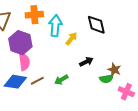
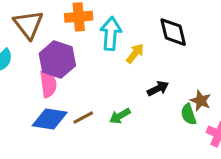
pink semicircle: (24, 62) -> (48, 84), moved
green semicircle: (106, 79) -> (188, 114), turned 80

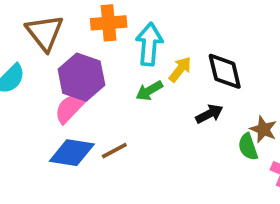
black diamond: (173, 32) -> (225, 71), moved
pink semicircle: (48, 84) -> (70, 108), turned -128
green arrow: (120, 116) -> (149, 91), moved

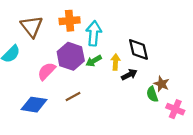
yellow arrow: (180, 69) -> (116, 62), moved, turned -35
purple hexagon: (81, 77) -> (71, 56), moved
blue diamond: (72, 153) -> (34, 105), moved

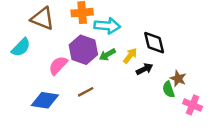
brown triangle: (32, 26) -> (43, 19), turned -30
cyan arrow: (94, 33) -> (107, 26), turned 90
yellow arrow: (116, 62) -> (130, 56), turned 35

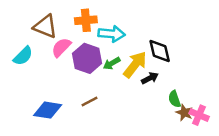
yellow arrow: (130, 56) -> (135, 65), size x1.6
pink semicircle: (58, 65) -> (61, 47), moved
brown star: (178, 79) -> (184, 113), moved

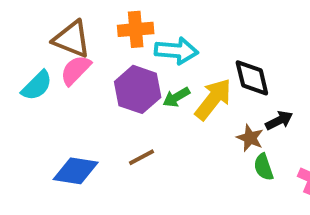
pink semicircle: (61, 47) -> (76, 70), moved
black arrow: (150, 78) -> (279, 120), moved
green semicircle: (174, 99) -> (264, 167), moved
brown star: (184, 113) -> (250, 138), moved

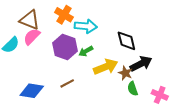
orange cross: (136, 29) -> (64, 15), turned 36
yellow arrow: (213, 99) -> (106, 67), moved, turned 30
black arrow: (279, 120) -> (141, 64), size x1.5

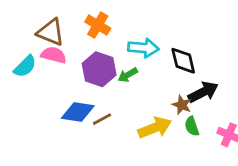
cyan arrow: (86, 26) -> (143, 48), moved
pink semicircle: (32, 37) -> (54, 55), turned 60
yellow arrow: (106, 67) -> (155, 128), moved
blue diamond: (32, 91) -> (78, 112), moved

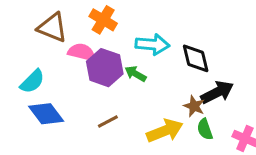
pink semicircle: (54, 55) -> (82, 52), moved
cyan semicircle: (25, 66) -> (32, 81), moved
green arrow: (128, 75) -> (136, 74), turned 60
blue diamond: (78, 112) -> (46, 114), moved, turned 44

